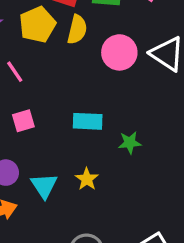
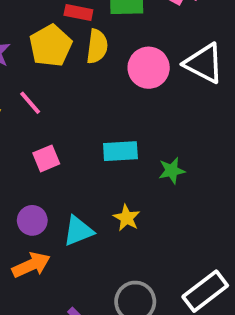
cyan triangle: (44, 186) -> (78, 231), turned 48

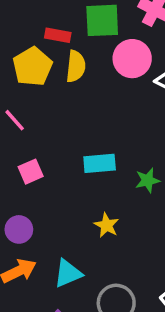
pink circle: (149, 68) -> (132, 59), moved
cyan triangle: (78, 231) -> (68, 273), moved

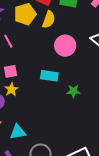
pink circle: (132, 59) -> (65, 46), moved
yellow star: (107, 225) -> (11, 89), moved

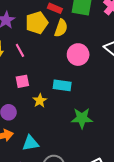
yellow star: (11, 89) -> (40, 101), moved
green star: (73, 91) -> (82, 118), moved, size x1.5

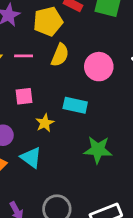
yellow semicircle: (61, 28) -> (60, 55), moved
pink line: (20, 50) -> (24, 56), turned -64
cyan triangle: (30, 143) -> (31, 158), moved, turned 42

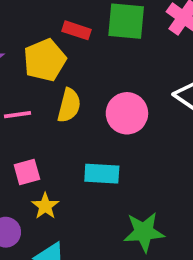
yellow star: (45, 123) -> (45, 206), moved

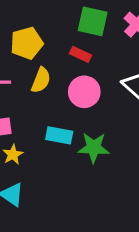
red rectangle: (76, 30) -> (81, 54), moved
green star: (144, 232) -> (94, 148), moved

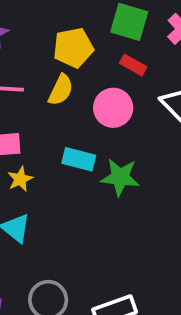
yellow pentagon: (27, 43) -> (73, 48), moved
red rectangle: (81, 54) -> (133, 65), moved

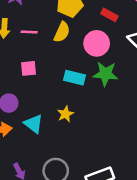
green star: (120, 177) -> (105, 74), moved
yellow star: (20, 179) -> (65, 114), moved

